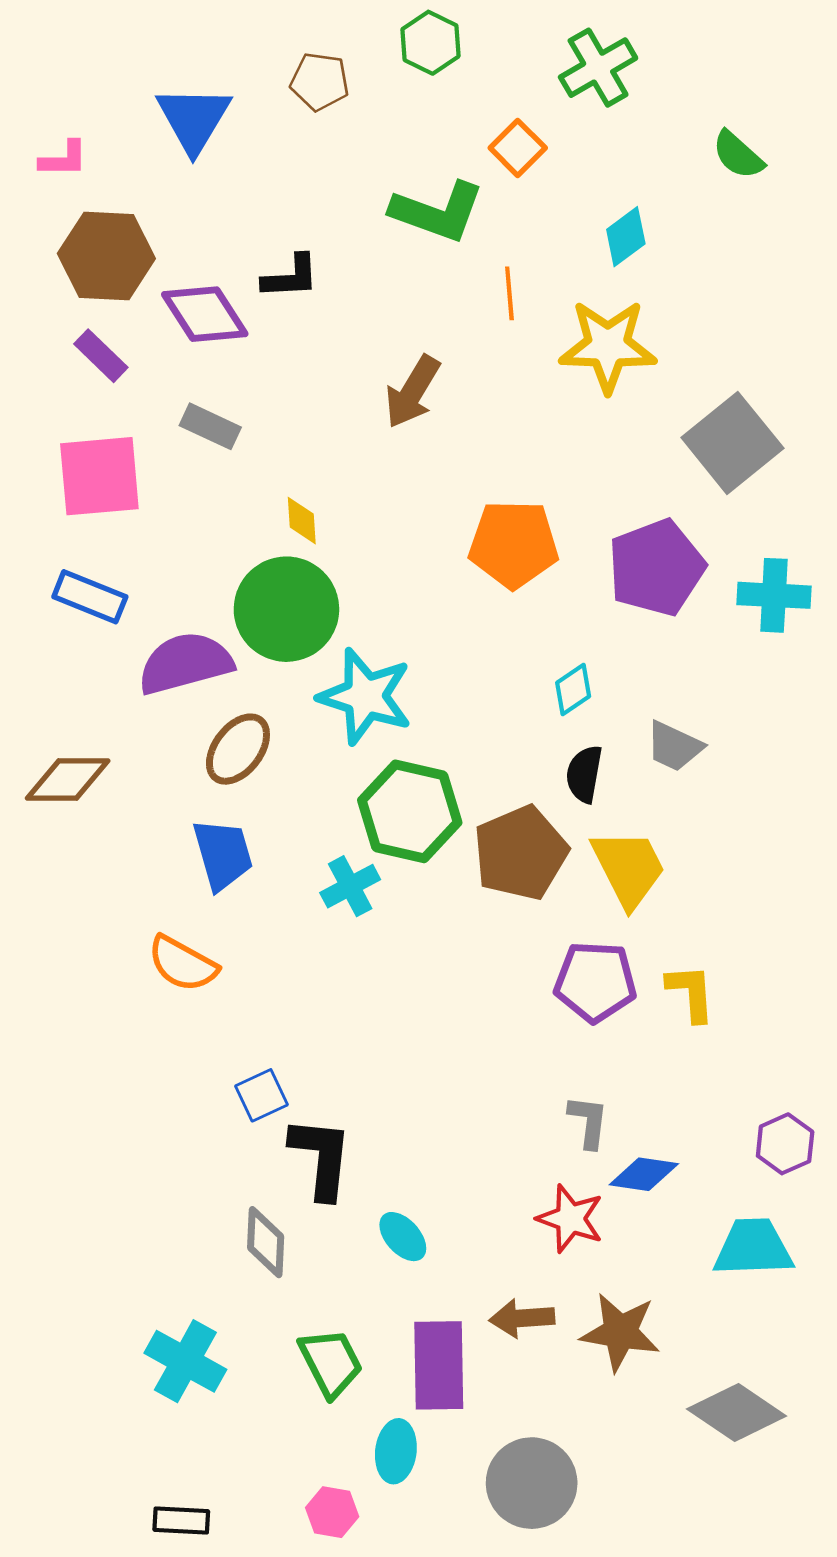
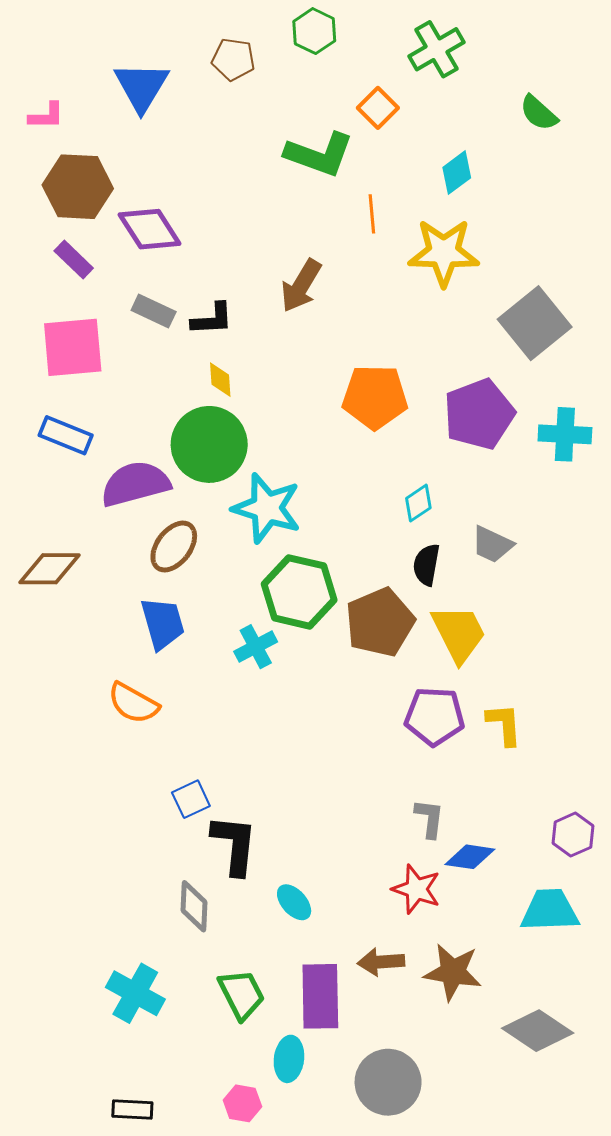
black L-shape: (291, 277) -> (212, 319), moved

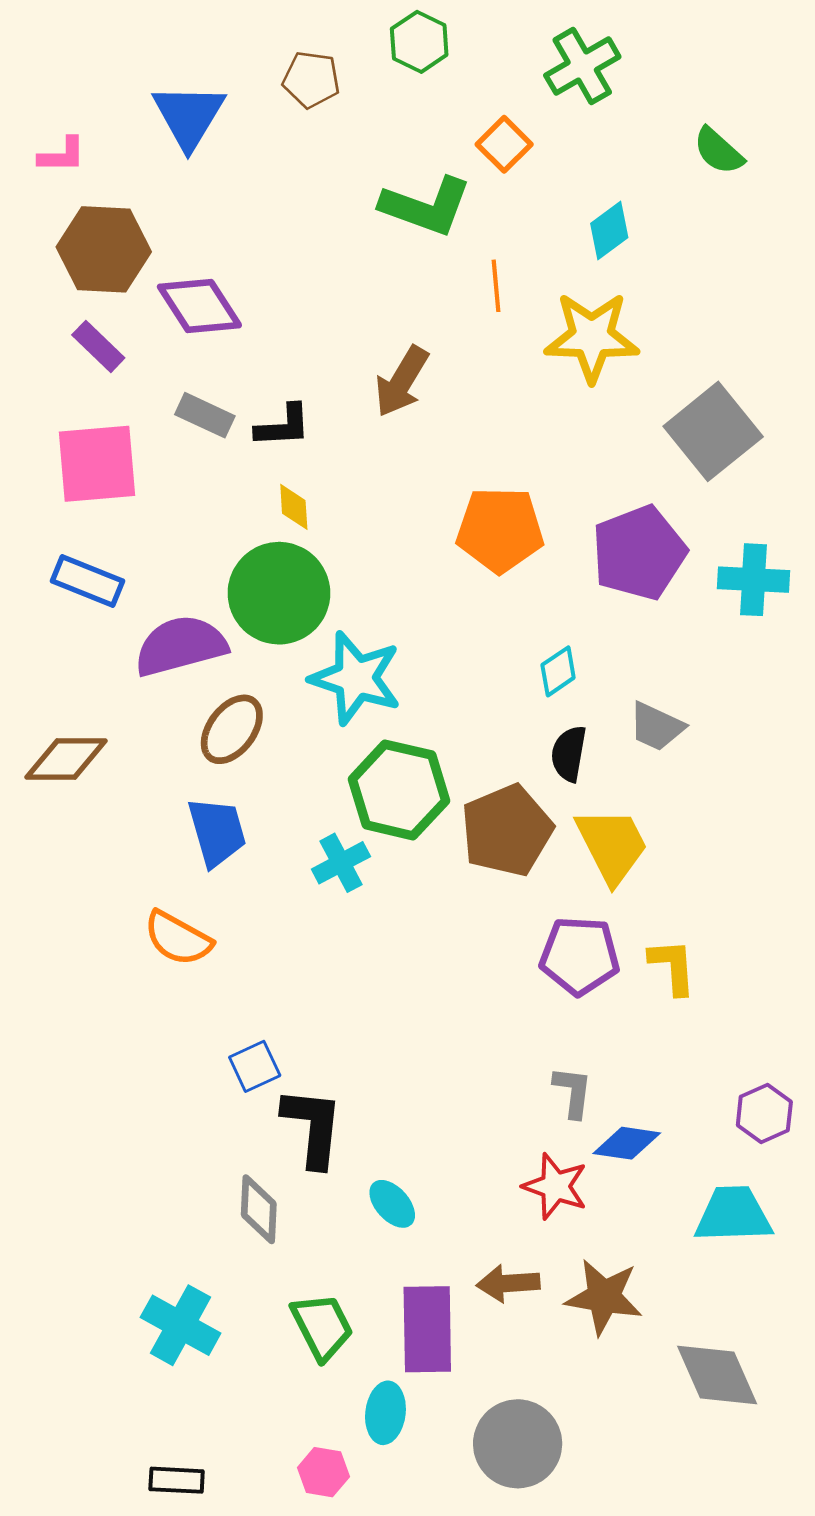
gray diamond: (538, 1031) -> (717, 1375), turned 32

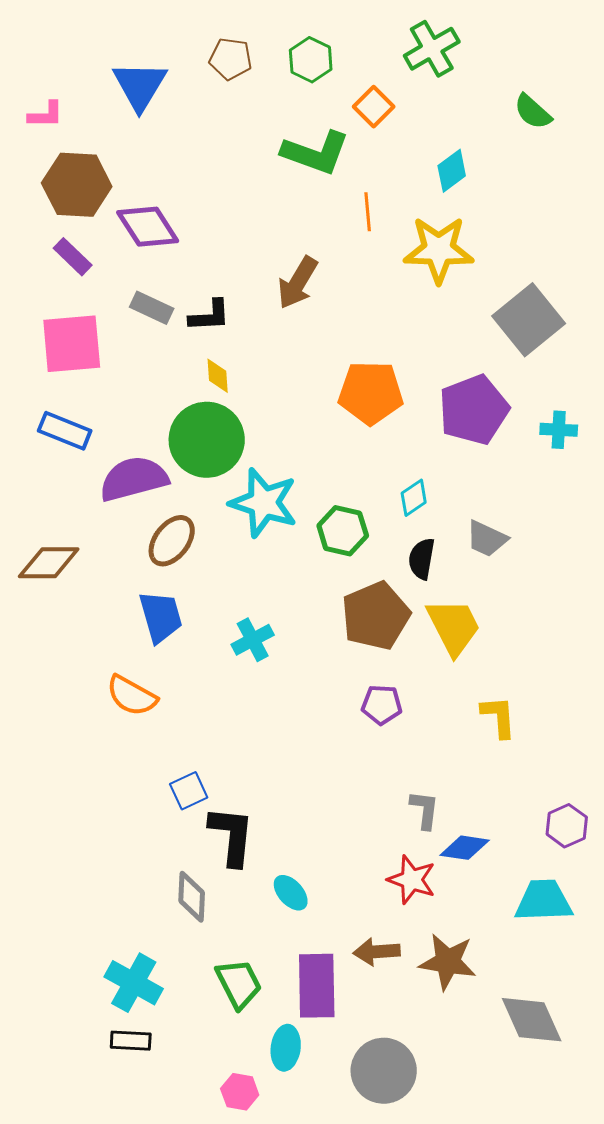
green hexagon: (419, 42) -> (311, 60), moved
cyan cross: (754, 580) -> (559, 430), size x0.7
green hexagon: (399, 790) -> (343, 531), moved, size x0.7
purple pentagon: (580, 956) -> (382, 705), moved, size x0.7
black rectangle: (177, 1480) -> (131, 1041), moved

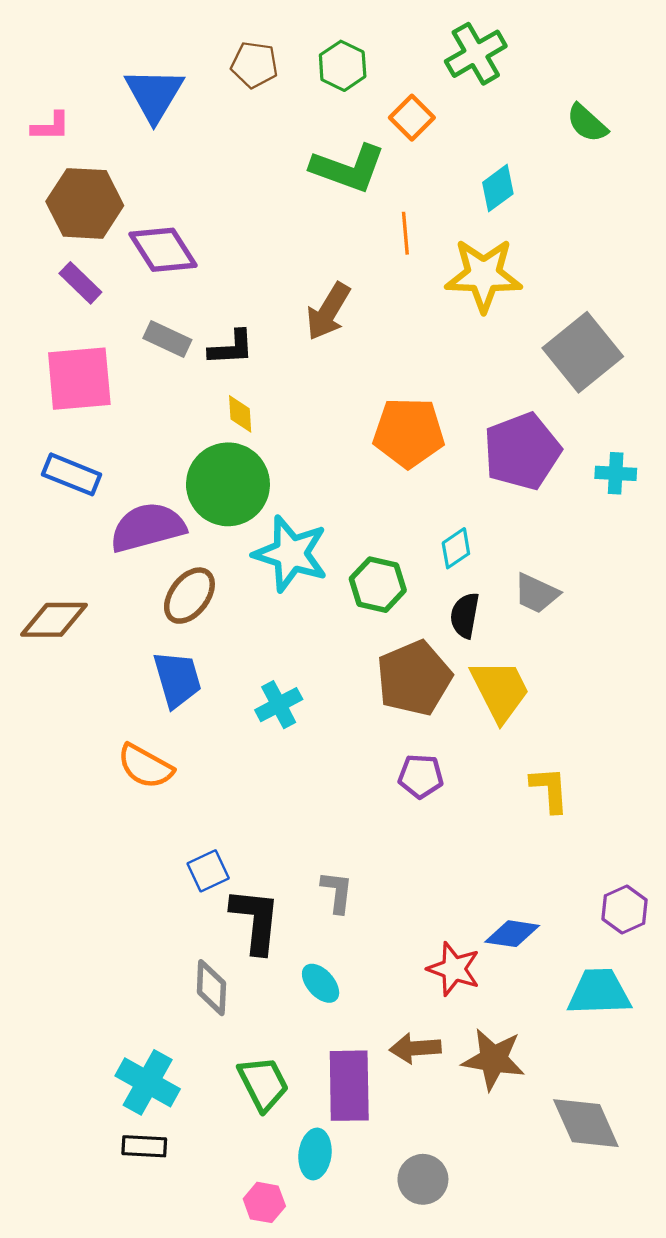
gray L-shape: (425, 810) -> (337, 892), moved
gray circle: (384, 1071) -> (423, 1179), size x0.7

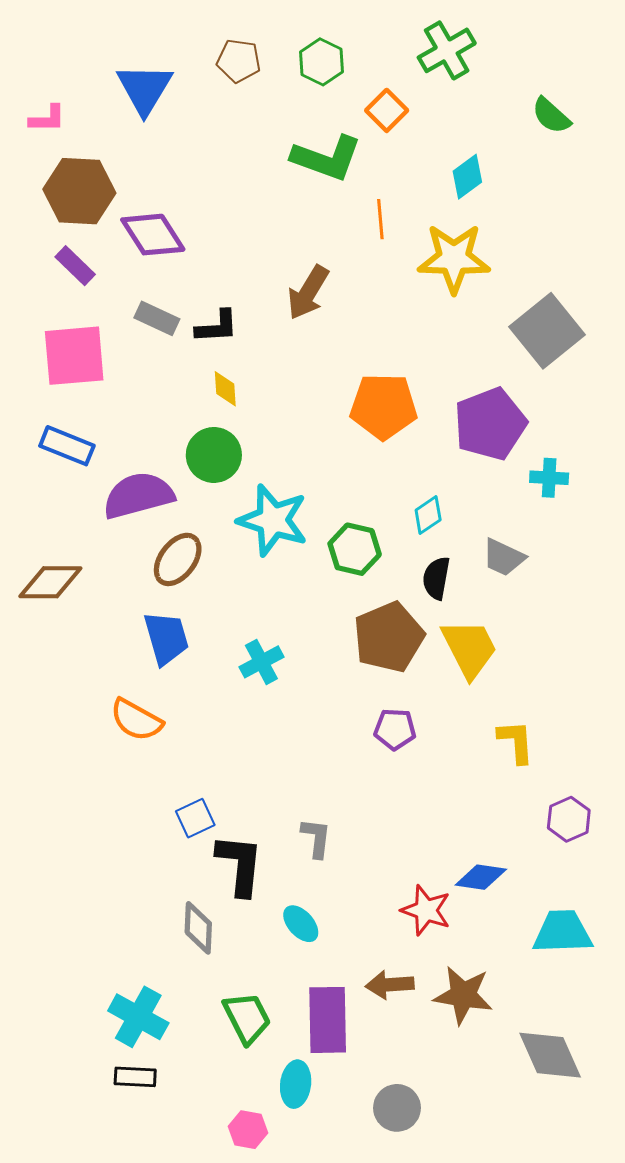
cyan cross: (616, 473) -> (549, 478), moved
green circle: (228, 484) -> (214, 455), size x0.7
purple hexagon: (624, 909) -> (569, 819), moved

